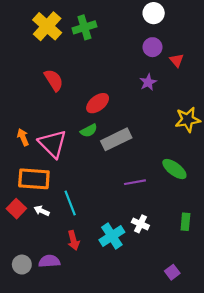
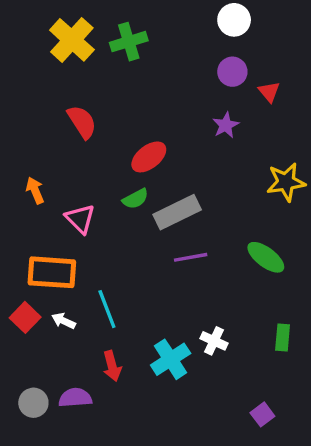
orange arrow: (23, 137) -> (35, 190), moved
pink triangle: (53, 144) -> (80, 219), size x0.7
purple line: (135, 182) -> (191, 257), moved

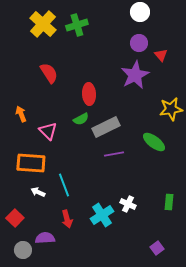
purple star: (226, 125) -> (135, 75), size x1.8
red ellipse: (149, 157) -> (89, 94), turned -55
green ellipse: (266, 257) -> (154, 142), moved
red square: (25, 317) -> (15, 218), moved
gray circle: (33, 403) -> (23, 250), moved

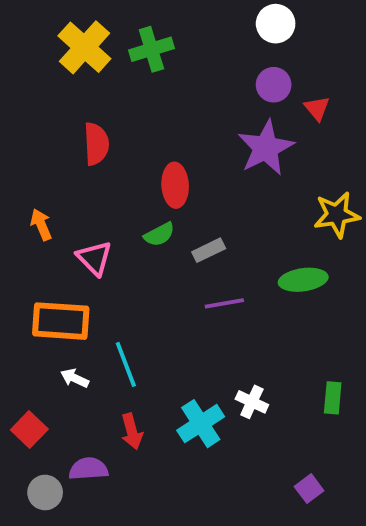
red semicircle: (49, 73) -> (96, 144), turned 30
gray rectangle: (106, 127) -> (209, 250), size x0.6
green ellipse: (154, 142) -> (303, 280), turned -45

